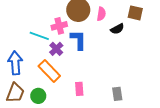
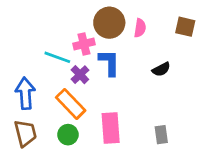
black semicircle: (117, 29) -> (161, 69), moved
pink rectangle: (79, 89) -> (111, 128), size x1.6
brown trapezoid: (15, 93) -> (25, 133), turned -35
green circle: (38, 96) -> (68, 135), moved

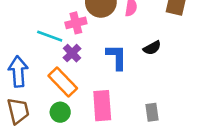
blue L-shape: (109, 63) -> (117, 57), moved

